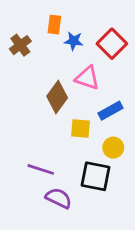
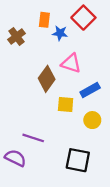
red square: (112, 44) -> (83, 18), moved
black square: (95, 176) -> (78, 160), moved
purple semicircle: (59, 198) -> (15, 158), moved

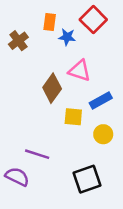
black square: (78, 160) -> (87, 179), turned -30

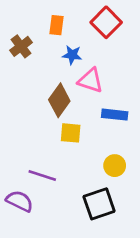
blue star: (67, 37) -> (72, 55), moved
blue rectangle: (101, 101) -> (115, 115), turned 35
yellow square: (73, 117) -> (71, 133), moved
yellow circle: (103, 134) -> (115, 166), moved

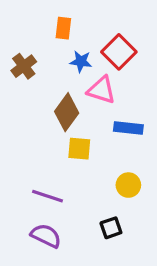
red square: (106, 22) -> (119, 52), moved
brown cross: (21, 46) -> (24, 66), moved
purple semicircle: (20, 201) -> (46, 236), moved
black square: (99, 204) -> (111, 228), size x0.6

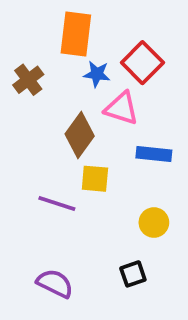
orange rectangle: (63, 28) -> (76, 34), size x1.6
purple line: (48, 196) -> (57, 203), moved

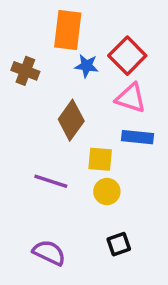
brown cross: (28, 80) -> (25, 71), turned -32
pink triangle: (122, 108) -> (131, 98), moved
yellow square: (95, 179) -> (100, 159), moved
yellow circle: (154, 223) -> (107, 192), moved

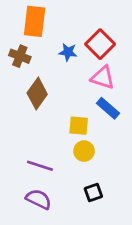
orange rectangle: (68, 30) -> (35, 21), moved
brown diamond: (71, 120) -> (37, 94), moved
blue rectangle: (137, 137) -> (108, 108), turned 35
purple line: (51, 181) -> (40, 166), moved

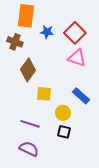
blue star: (68, 52) -> (47, 32), moved
blue rectangle: (108, 108) -> (81, 96), moved
yellow square: (79, 126) -> (44, 94), moved
black square: (93, 192) -> (64, 132), moved, turned 32

